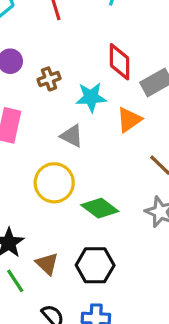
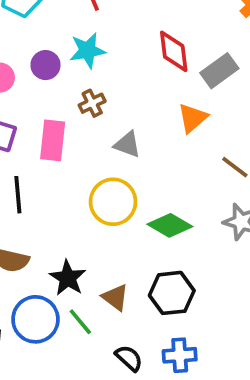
brown cross: (49, 79) -> (92, 103), moved
cyan star: (91, 97) -> (87, 50), moved

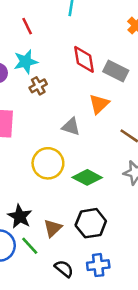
gray rectangle: (219, 71) -> (116, 71), turned 65
brown cross: (92, 103) -> (38, 86), moved
gray triangle: (127, 144) -> (71, 127), moved
brown triangle: (115, 297) -> (53, 228), turned 42

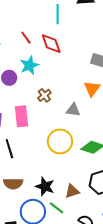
red diamond: (84, 59) -> (51, 44), moved
brown cross: (38, 86) -> (44, 95), moved
brown triangle: (53, 228) -> (72, 191), turned 35

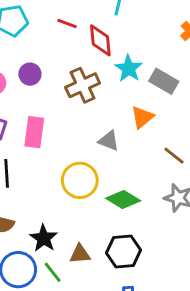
red line: (26, 38) -> (67, 23), turned -48
cyan star: (29, 65) -> (129, 68), moved, turned -30
brown cross: (44, 95) -> (83, 85), moved, size x1.6

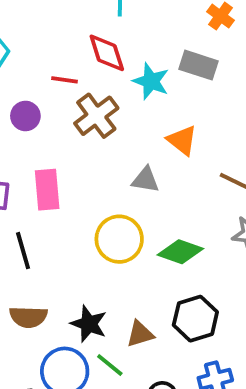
red line: (67, 23) -> (64, 80), moved
gray rectangle: (164, 81) -> (199, 65), moved
orange triangle: (142, 117) -> (182, 140), turned -30

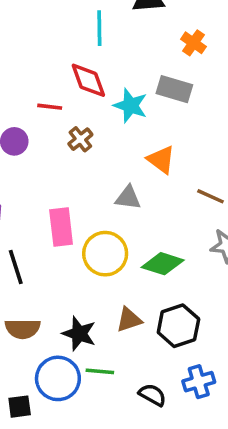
brown cross: (96, 116) -> (80, 139), size x0.6
pink rectangle: (47, 190) -> (61, 227), moved
brown triangle: (140, 334) -> (129, 320), moved
green line: (110, 365) -> (100, 371), turned -32

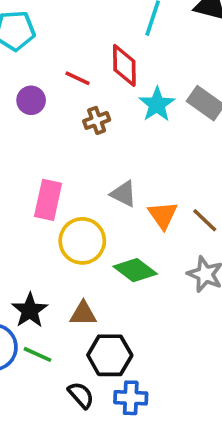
orange triangle: (161, 160) -> (163, 215), moved
black hexagon: (178, 326) -> (110, 355), moved

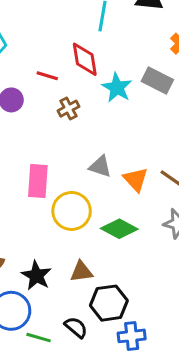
green line: (37, 354) -> (39, 338), moved
black semicircle: (81, 395) -> (76, 327), moved

